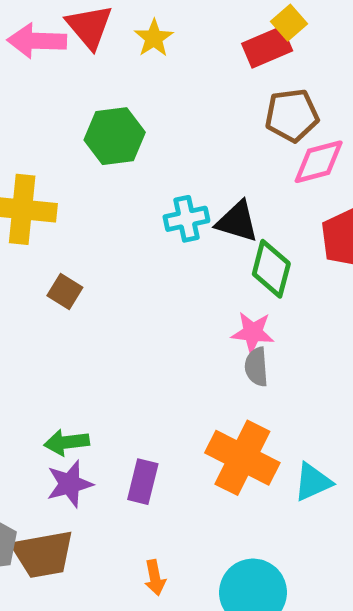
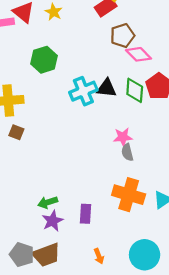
pink diamond: (319, 162) -> (138, 54), turned 70
cyan cross: (186, 219) -> (83, 91), size x1.4
green diamond: (271, 269) -> (135, 90), moved
brown square: (65, 291) -> (16, 132), moved

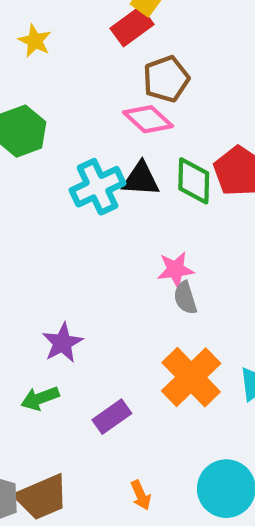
pink diamond: (138, 54) -> (148, 119), moved
orange cross: (129, 195) -> (191, 377), turned 32
purple rectangle: (85, 214) -> (112, 417), turned 54
purple star: (53, 221) -> (62, 343), moved

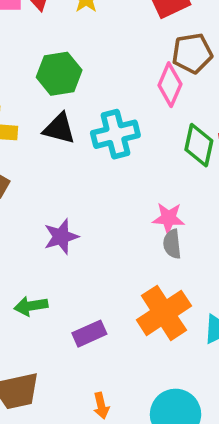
pink diamond: (148, 119) -> (170, 85), turned 60
black triangle: (141, 179) -> (59, 129), moved
purple star: (62, 343) -> (61, 237), moved

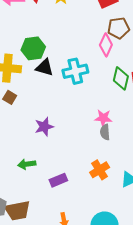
green hexagon: (59, 74) -> (33, 48), moved
orange cross: (164, 313) -> (100, 170), size x0.7

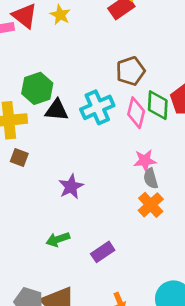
brown pentagon: (118, 28) -> (131, 71), moved
pink diamond: (106, 45) -> (136, 113), moved
orange cross: (100, 170) -> (151, 205), moved

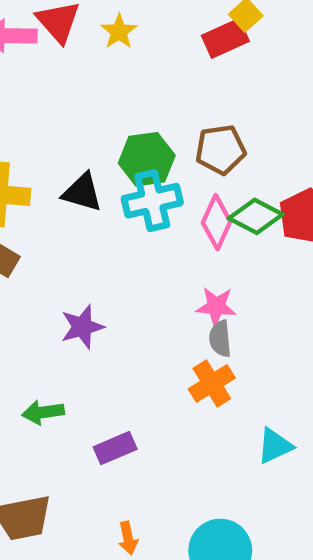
green hexagon: (37, 88) -> (147, 159), moved
green diamond: (158, 105) -> (256, 216), turned -76

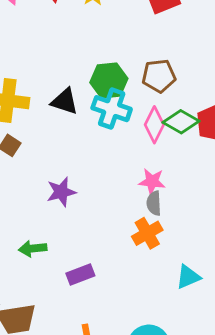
cyan cross: (152, 201) -> (112, 109), turned 30

